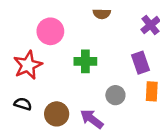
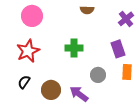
pink circle: (50, 31) -> (32, 16), moved
black semicircle: (23, 104) -> (24, 82), turned -72

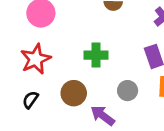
brown circle: (51, 90) -> (74, 93), moved

